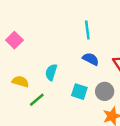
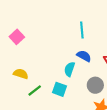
cyan semicircle: (51, 72) -> (69, 69), moved
cyan square: (79, 92) -> (59, 89), moved

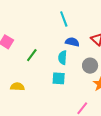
yellow semicircle: (21, 74) -> (17, 87), moved
green line: (35, 91) -> (32, 55), moved

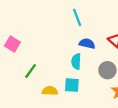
green line: (32, 55) -> (31, 71), moved
yellow semicircle: (17, 87) -> (50, 91), moved

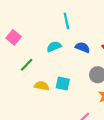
cyan line: (77, 18) -> (66, 21), moved
cyan semicircle: (76, 61) -> (54, 47), moved, turned 56

